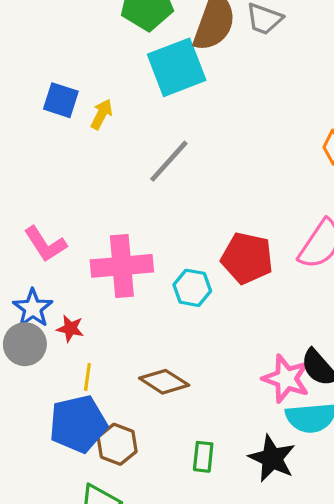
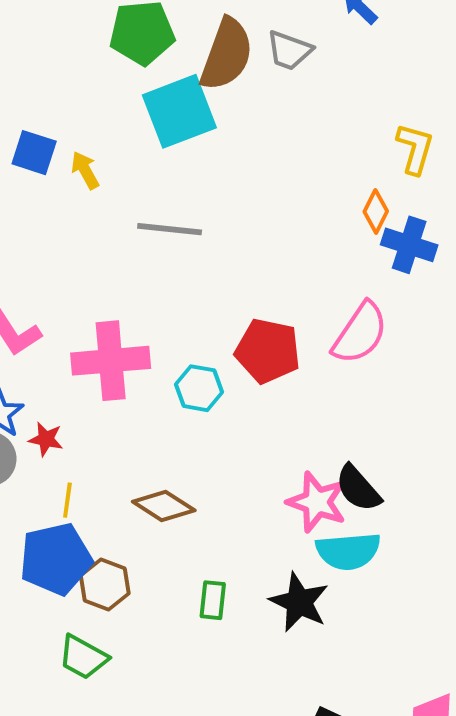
yellow arrow: (102, 114) -> (85, 170), turned -56
gray line: (169, 161) -> (170, 229), turned 54

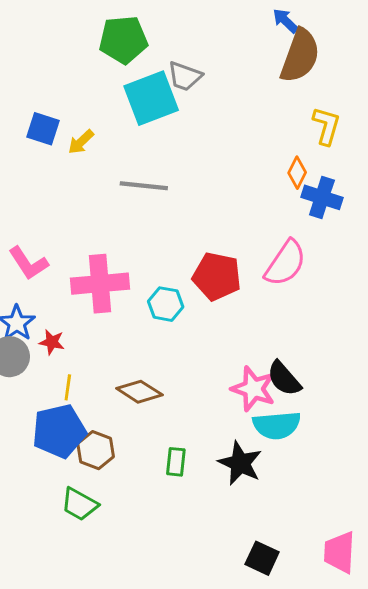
gray trapezoid: (289, 50) -> (185, 76), moved
brown semicircle: (226, 54) -> (300, 56), moved
yellow arrow: (85, 170) -> (81, 142), turned -104

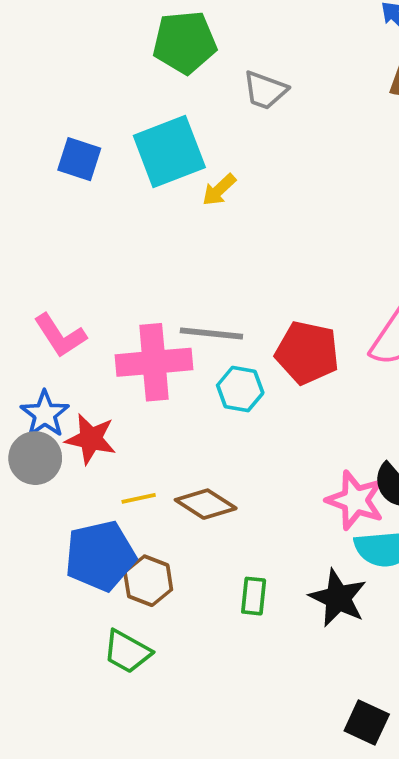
cyan square: (151, 98) -> (169, 152), moved
yellow arrow: (81, 142) -> (219, 190), moved
gray line: (144, 186) -> (211, 334), moved
red star: (52, 342) -> (91, 439), size x1.5
yellow line: (68, 387) -> (139, 498), moved, turned 70

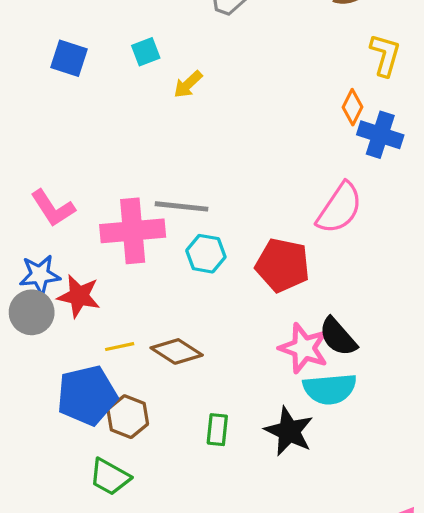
cyan square: (169, 152) -> (146, 52), size x0.5
red pentagon: (307, 353) -> (282, 265), moved
blue star: (45, 414) -> (40, 275), turned 30

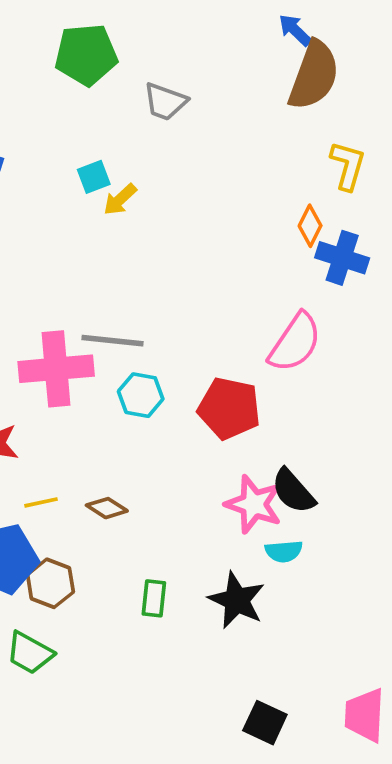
cyan square: (146, 52) -> (94, 177), moved
brown diamond: (177, 351) -> (107, 508), size x0.7
cyan semicircle: (330, 389) -> (284, 551), size x0.6

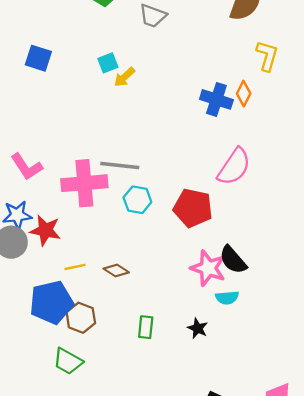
blue cross: (342, 258) -> (216, 99), moved
black star: (237, 600) -> (198, 328), size x0.6

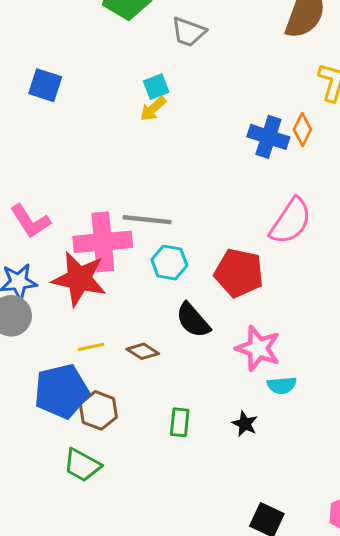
cyan square: (108, 63) -> (156, 87), moved
red star: (45, 230) -> (79, 279), moved, size x1.4
black semicircle: (233, 260) -> (193, 320), moved

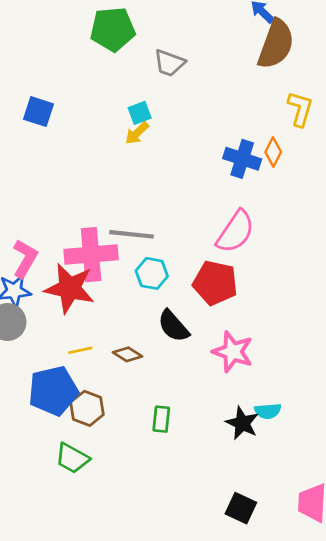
pink L-shape: (30, 221) -> (25, 259), moved, turned -117
pink semicircle: (291, 221) -> (235, 232), moved
cyan semicircle: (282, 385) -> (268, 411), moved
black star: (245, 424) -> (242, 423), moved, size x1.4

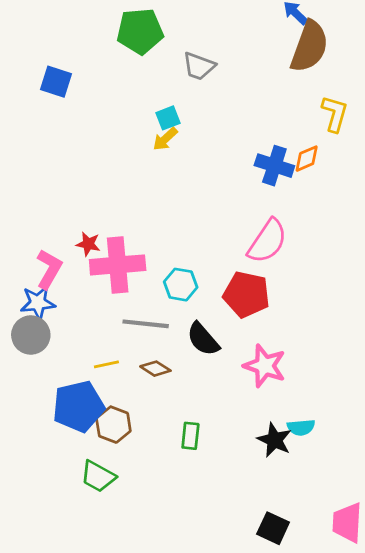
blue square: (38, 112) -> (56, 82), moved
orange diamond: (273, 152) -> (307, 159), turned 40
gray line: (132, 234) -> (146, 324), moved
red star: (70, 288) -> (88, 244), moved, size x0.5

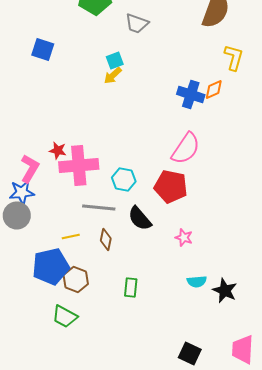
blue square: (56, 82) -> (43, 50), moved
pink star: (265, 366) -> (184, 238), size x0.6
brown diamond: (155, 369) -> (106, 240), turned 70
cyan semicircle: (301, 427) -> (197, 282), moved
black star: (274, 440) -> (225, 290), moved

